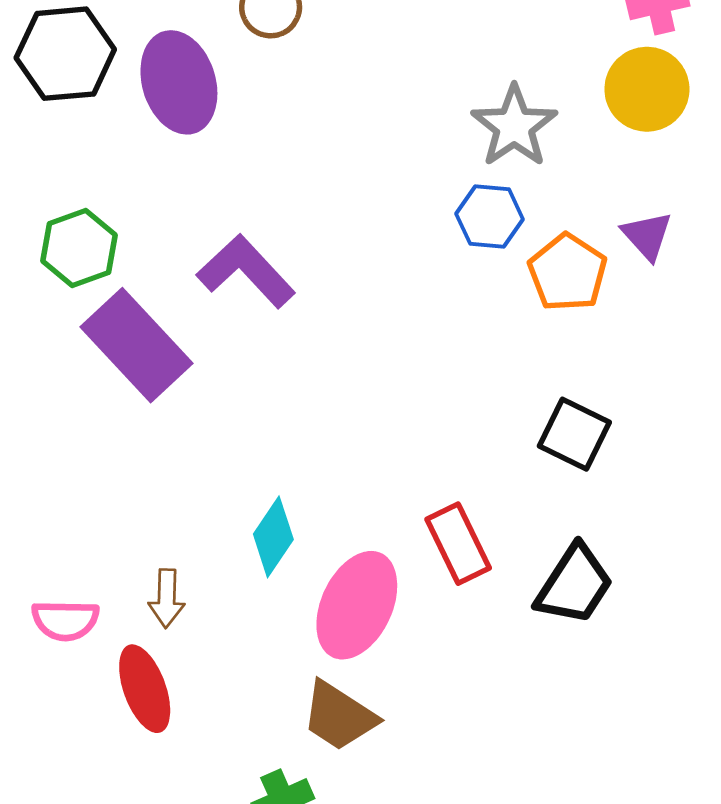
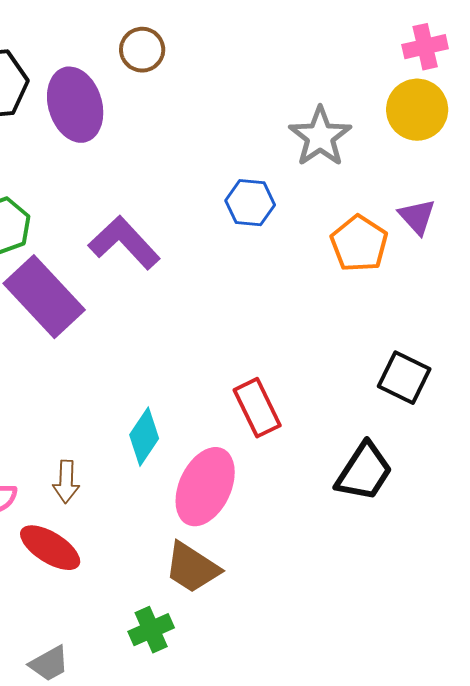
blue hexagon: (490, 217) -> (250, 203), moved
black square: (574, 434) -> (404, 378), moved
red rectangle: (458, 544) -> (257, 408), moved
red ellipse: (145, 689) -> (50, 548), turned -38

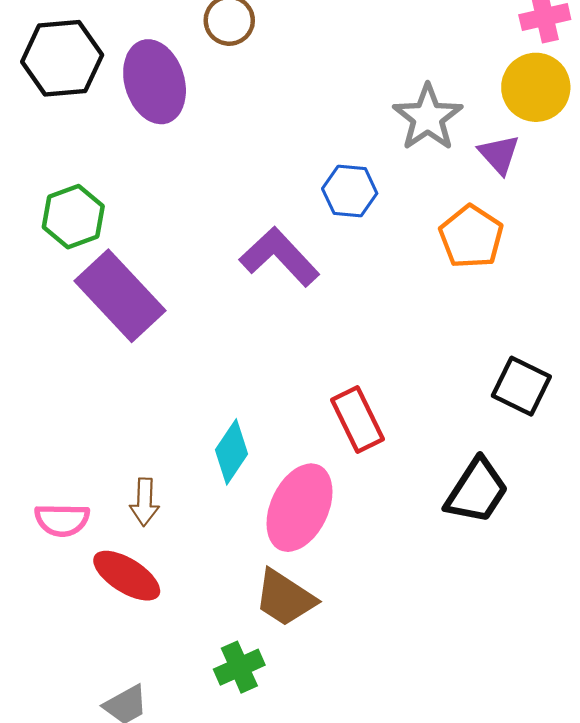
purple triangle: (417, 217) -> (499, 154), moved
purple L-shape: (124, 243) -> (279, 257), moved

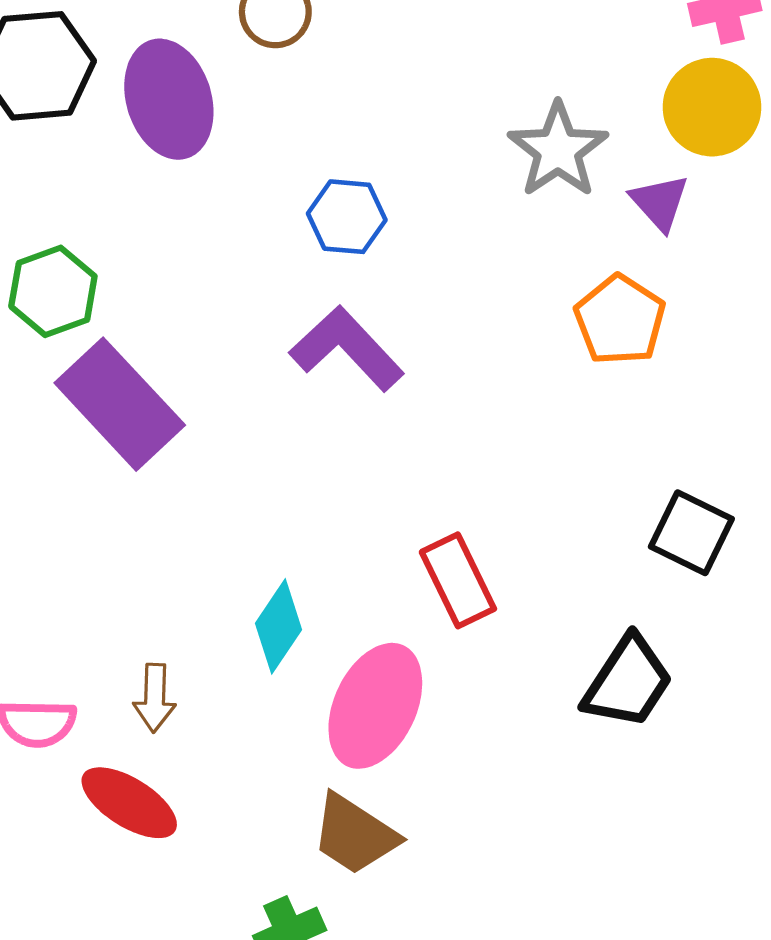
blue hexagon: (350, 191) -> (347, 217), moved

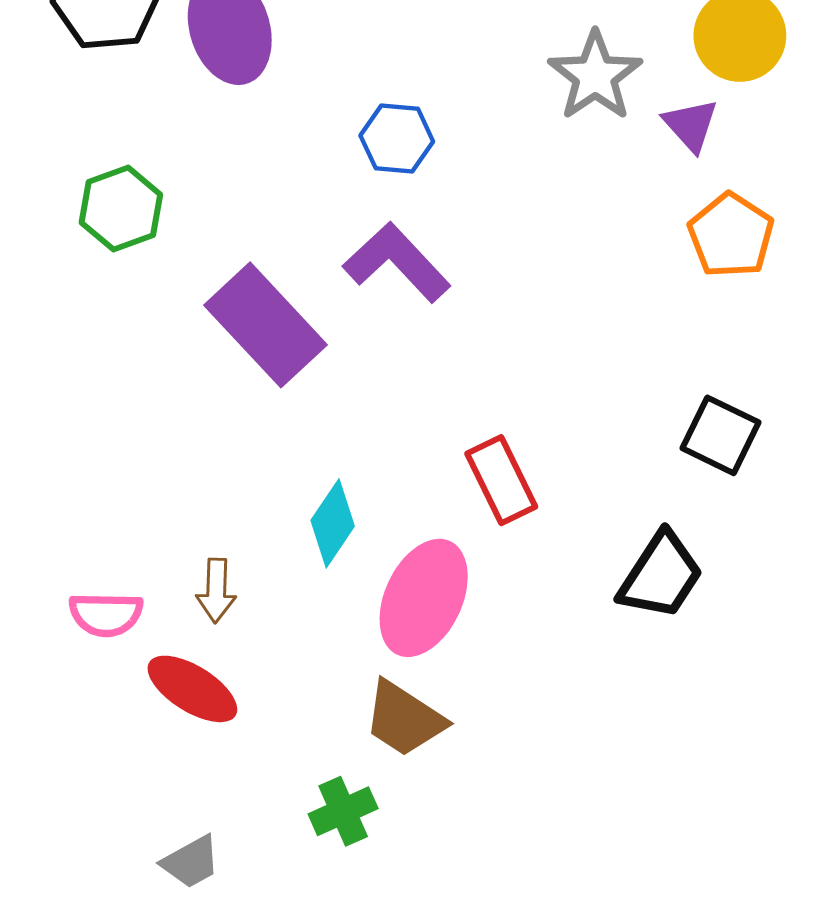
orange pentagon: (620, 320) -> (731, 235), moved
purple rectangle: (120, 404) -> (266, 325), moved

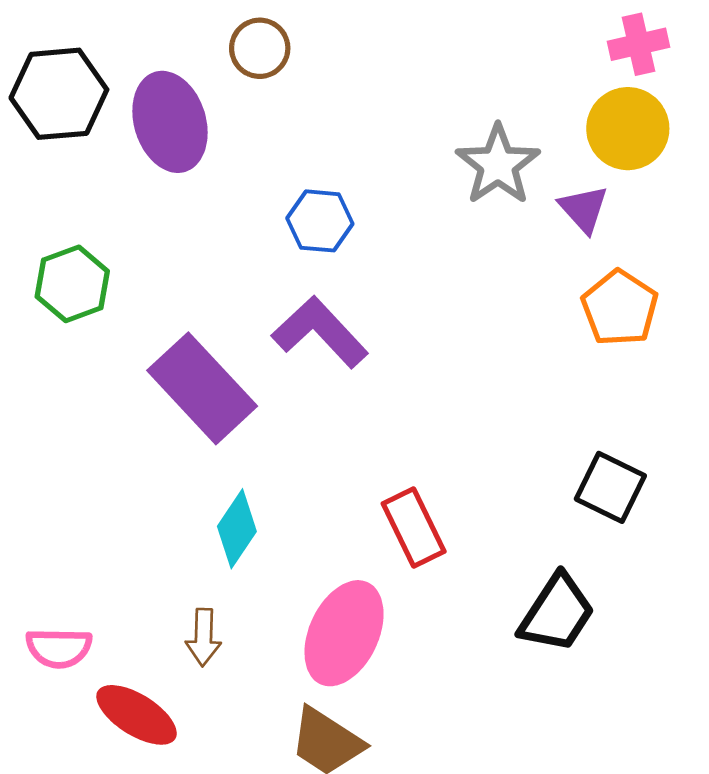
cyan diamond: (333, 523) -> (237, 529), moved
brown arrow: (216, 590) -> (203, 637), moved

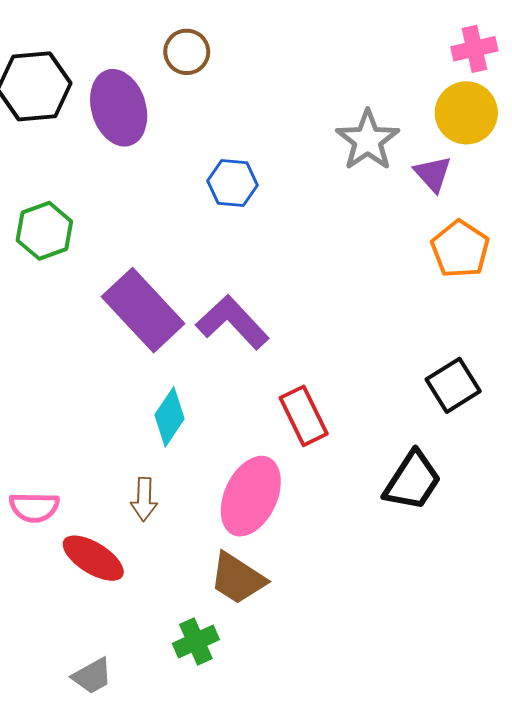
purple L-shape: (320, 332) -> (232, 322), moved
black square: (610, 487) -> (453, 385), turned 32

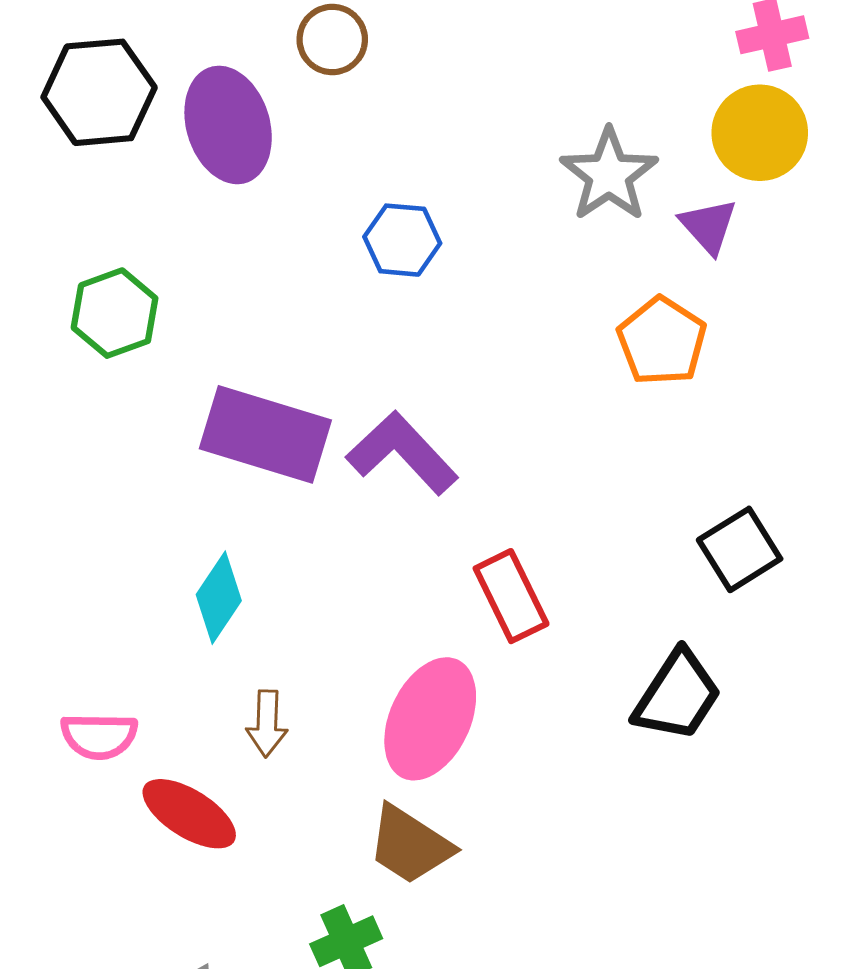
orange pentagon: (460, 249) -> (662, 341), moved
purple rectangle: (143, 310) -> (265, 434), turned -30
cyan diamond: (169, 417) -> (219, 598), moved

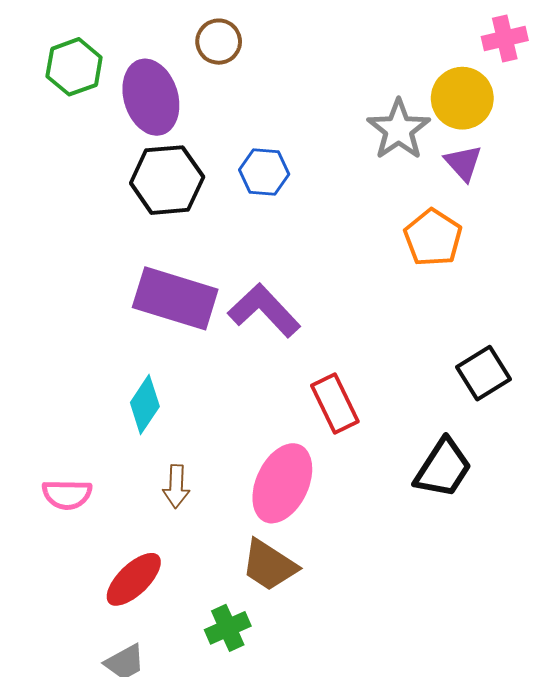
black hexagon: (99, 92) -> (167, 180), moved
yellow circle: (760, 133) -> (462, 98), moved
green hexagon: (115, 313) -> (74, 67), moved
red ellipse: (189, 814) -> (134, 579), moved, turned -76

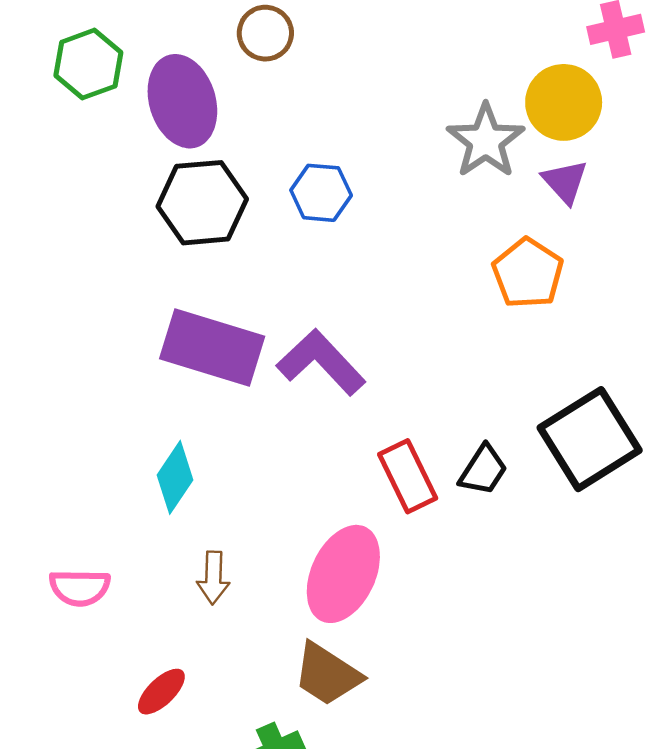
black square: (483, 373) -> (590, 439), size x1.5
black trapezoid: (443, 468) -> (483, 470), moved, size x0.7
red ellipse: (134, 579) -> (161, 692), size x0.7

